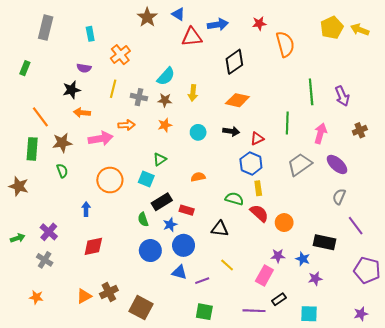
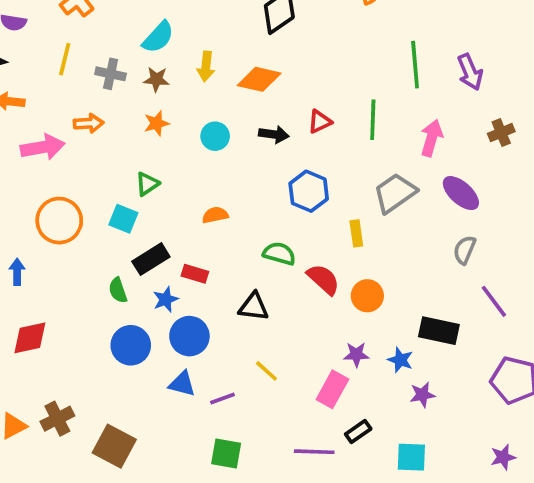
orange diamond: (237, 100) -> (259, 79), moved
red triangle: (257, 139) -> (320, 122), moved
yellow rectangle: (258, 188) -> (356, 233), moved

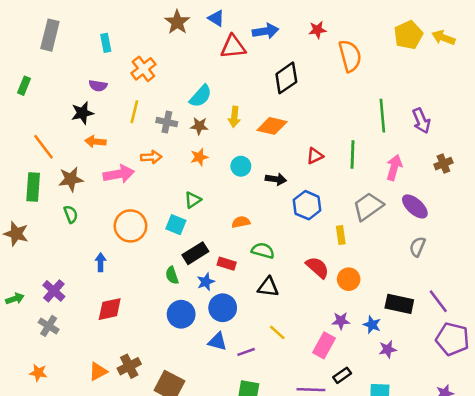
black arrow: (274, 134) -> (276, 179), moved
green semicircle: (279, 254) -> (263, 251), moved
purple line: (494, 301) -> (438, 301), moved

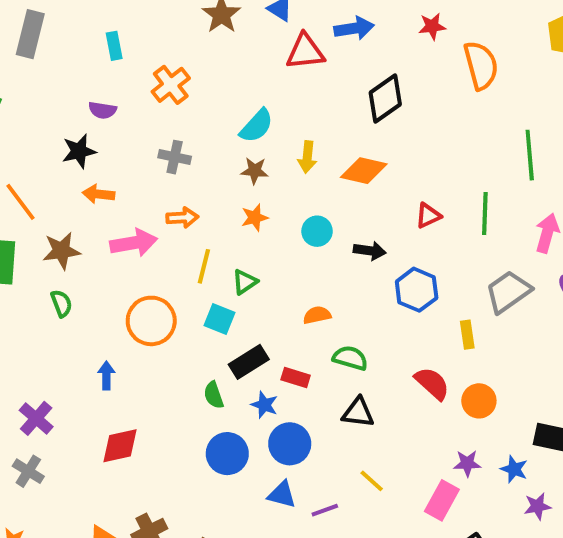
yellow line: (134, 112) -> (204, 266), moved
gray cross: (167, 122) -> (175, 157), moved
blue star: (206, 282) -> (264, 405), turned -30

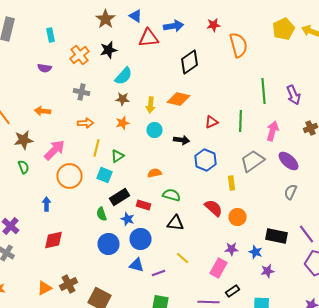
black star: (79, 151) -> (108, 50), moved
yellow arrow: (307, 157) -> (150, 105), moved
pink arrow: (134, 243) -> (54, 150), moved, turned -35

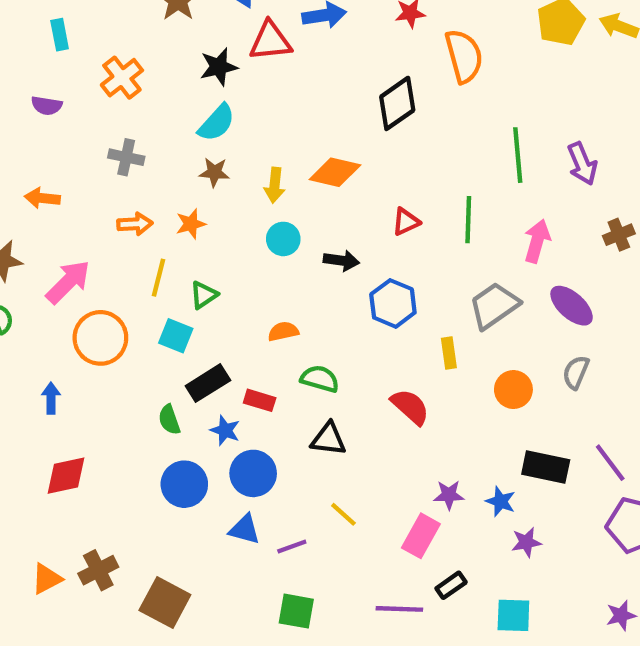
black star: (108, 50) -> (219, 67), moved
black diamond: (190, 62) -> (397, 103), moved
orange star: (122, 123) -> (191, 224), moved
orange circle: (238, 217) -> (513, 390), moved

